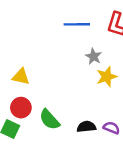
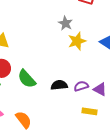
purple semicircle: (111, 128) -> (81, 86), turned -40

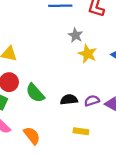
yellow star: (77, 41) -> (88, 54), turned -30
yellow rectangle: (90, 111) -> (81, 131), moved

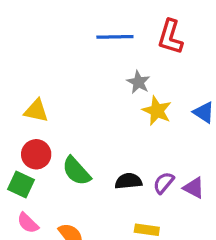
purple semicircle: (92, 101) -> (164, 183), turned -32

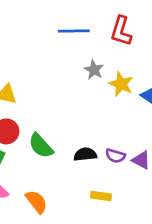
yellow star: (157, 111) -> (121, 84), moved
purple semicircle: (164, 183) -> (115, 156), turned -114

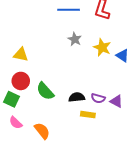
gray star: (94, 70) -> (75, 39), moved
yellow rectangle: (101, 196) -> (88, 115), moved

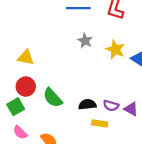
green square: (12, 99) -> (16, 107), turned 35

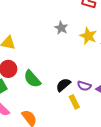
black semicircle: (87, 104) -> (63, 85), turned -35
yellow rectangle: (100, 123) -> (74, 102), turned 56

